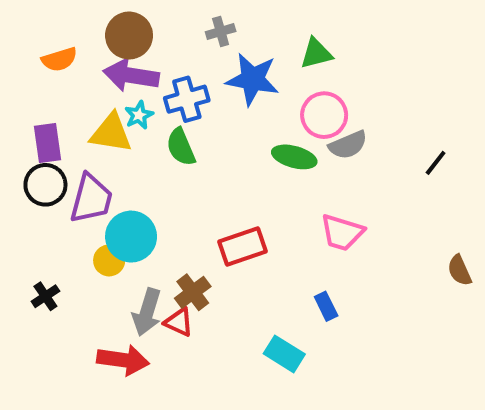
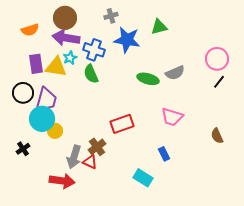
blue cross: (187, 99) -> (94, 50), turned 35
pink circle: (324, 115) -> (217, 59), moved
purple rectangle: (47, 143) -> (36, 64), moved
cyan circle: (131, 237) -> (42, 119), moved
brown semicircle: (459, 270) -> (217, 136), moved

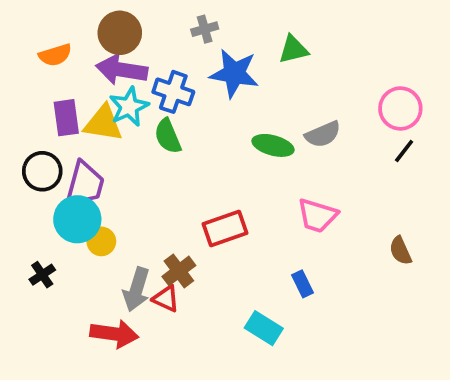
cyan star: (70, 58) -> (129, 107), size x1.5

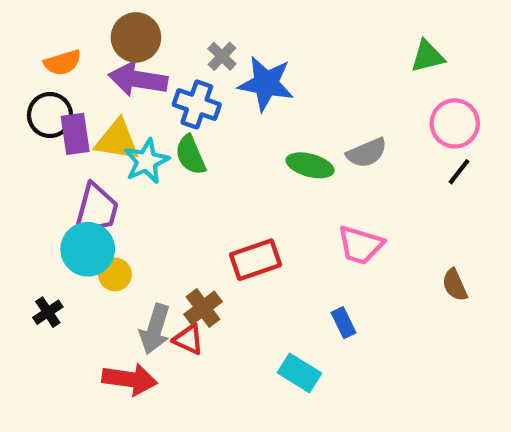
gray cross: (205, 29) -> (222, 56), moved, turned -30
green triangle: (293, 49) -> (427, 56), moved
cyan star: (129, 107) -> (146, 161), moved
black circle: (42, 171) -> (50, 115), moved

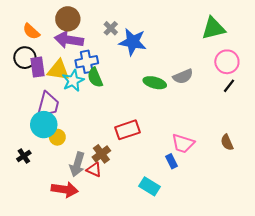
green triangle: (427, 56) -> (213, 28), size x1.4
orange semicircle: (63, 63) -> (31, 31), turned 60
blue cross: (197, 105) -> (87, 62), moved, turned -30
pink trapezoid: (360, 245) -> (183, 143), moved

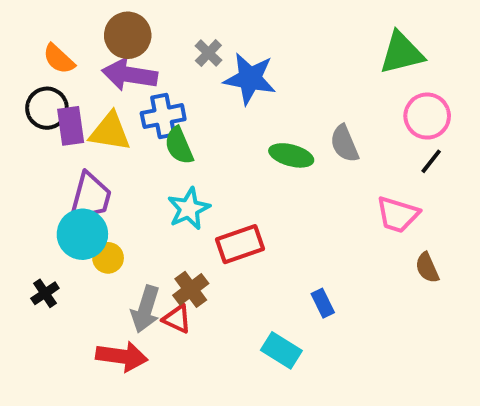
gray semicircle: (183, 76) -> (344, 144), turned 90
cyan star: (73, 81) -> (189, 209), moved
pink trapezoid: (183, 143) -> (398, 215), moved

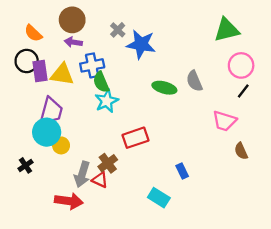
purple arrow: (130, 75) -> (73, 42), size x0.6
cyan star: (189, 209) -> (107, 101), moved

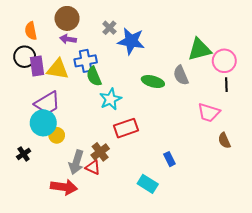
green triangle: (227, 30) -> (199, 49), moved
orange semicircle: (33, 33) -> (31, 31), turned 36
black line: (243, 91) -> (226, 85), turned -40
cyan star: (107, 101) -> (110, 99), moved
purple trapezoid: (51, 111) -> (47, 103), turned 44

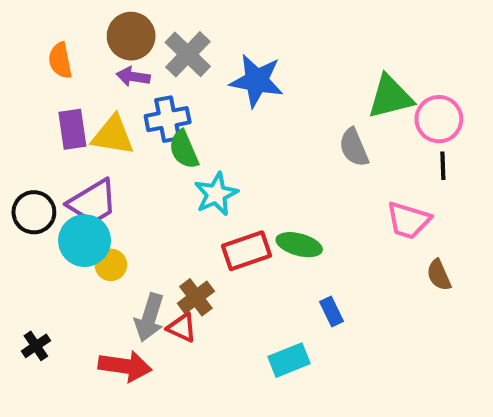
gray cross: (109, 28) -> (188, 54), moved, size x1.6
black circle: (25, 57) -> (34, 212), moved
green ellipse: (153, 82) -> (299, 245), moved
black cross: (24, 154) -> (36, 346), moved
cyan rectangle: (148, 184) -> (289, 360), turned -54

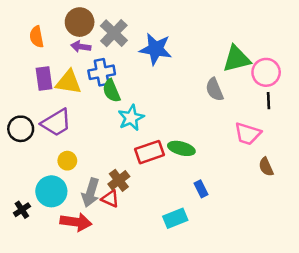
cyan circle: (85, 241) -> (51, 191), moved

